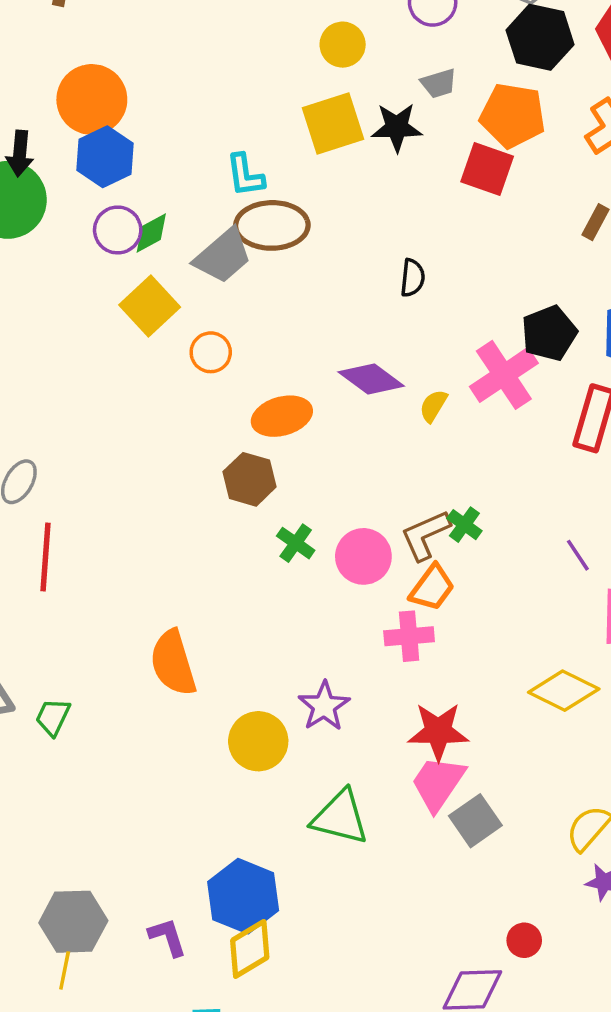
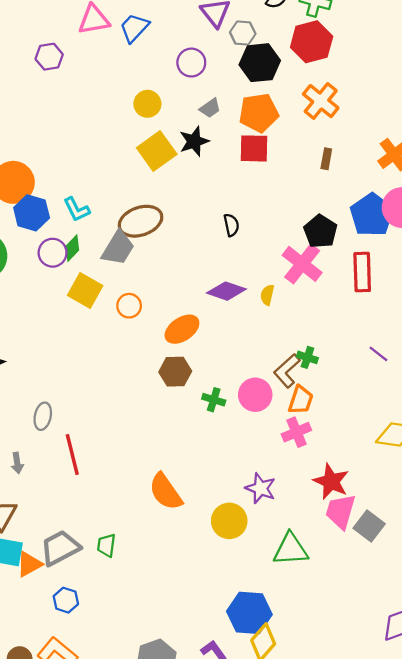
cyan L-shape: (245, 175) -> (77, 209), moved
red star: (438, 731) -> (331, 482), turned -30

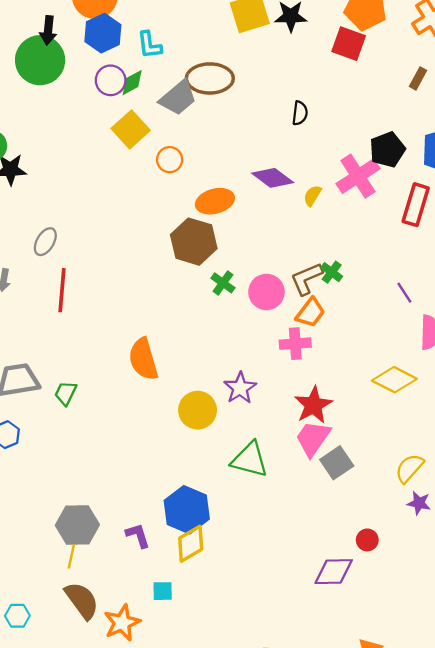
brown hexagon: (175, 372) -> (194, 242), size x1.4

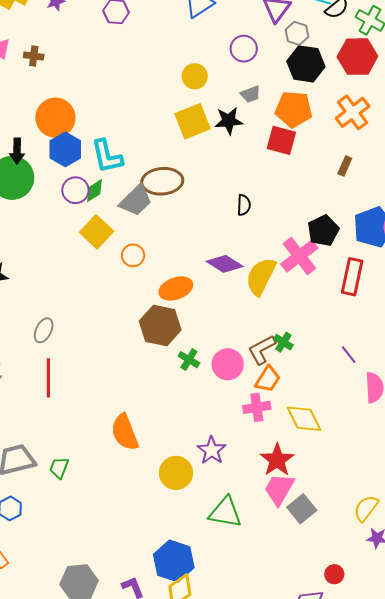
cyan L-shape: (149, 45) -> (107, 156), size x1.4
yellow semicircle: (312, 196) -> (261, 276), size x2.0
gray ellipse: (45, 242) -> (44, 330), moved
yellow diamond: (394, 380) -> (304, 419), moved, turned 42

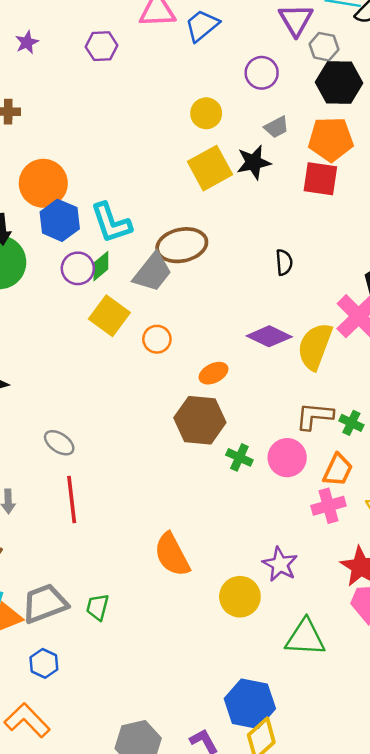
orange ellipse: (176, 288) -> (213, 373), size x0.7
gray ellipse: (44, 330) -> (59, 443), turned -75
brown L-shape: (262, 350) -> (314, 416), moved, turned 40

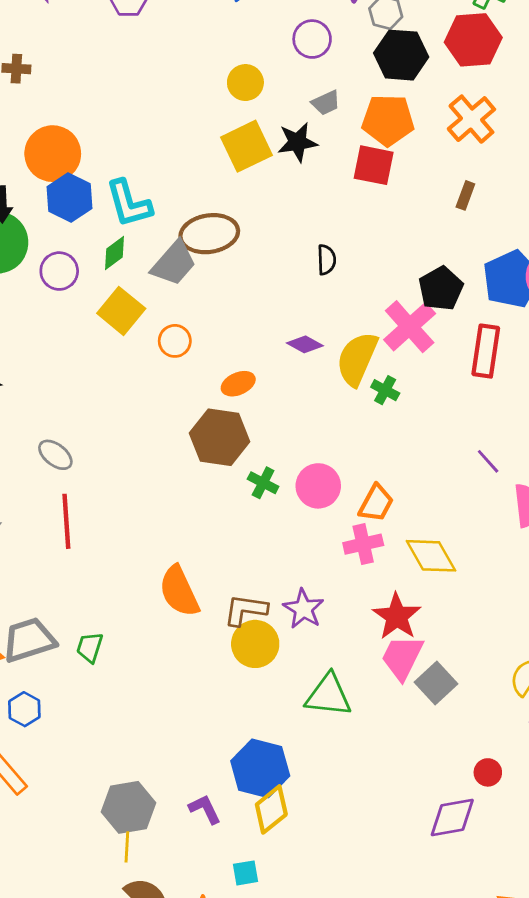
purple circle: (78, 268) -> (59, 271), moved
purple diamond: (269, 336) -> (305, 344), size x0.7
brown L-shape: (314, 416) -> (245, 610), moved
green cross: (351, 423) -> (385, 390), moved

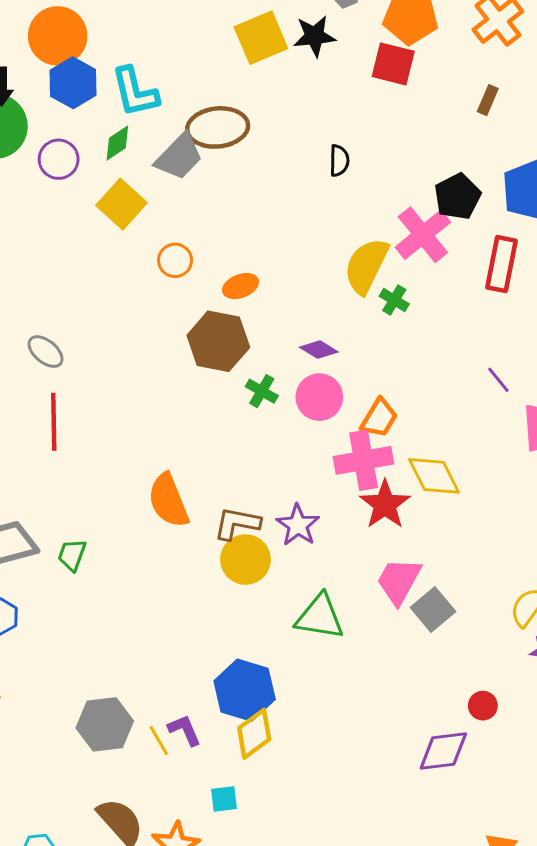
orange circle: (175, 341) -> (175, 260), moved
purple diamond: (305, 344) -> (319, 350), moved
pink cross: (363, 544) -> (364, 460), size x1.4
red star: (397, 616) -> (385, 504), moved
yellow line: (127, 847) -> (159, 741), moved, turned -36

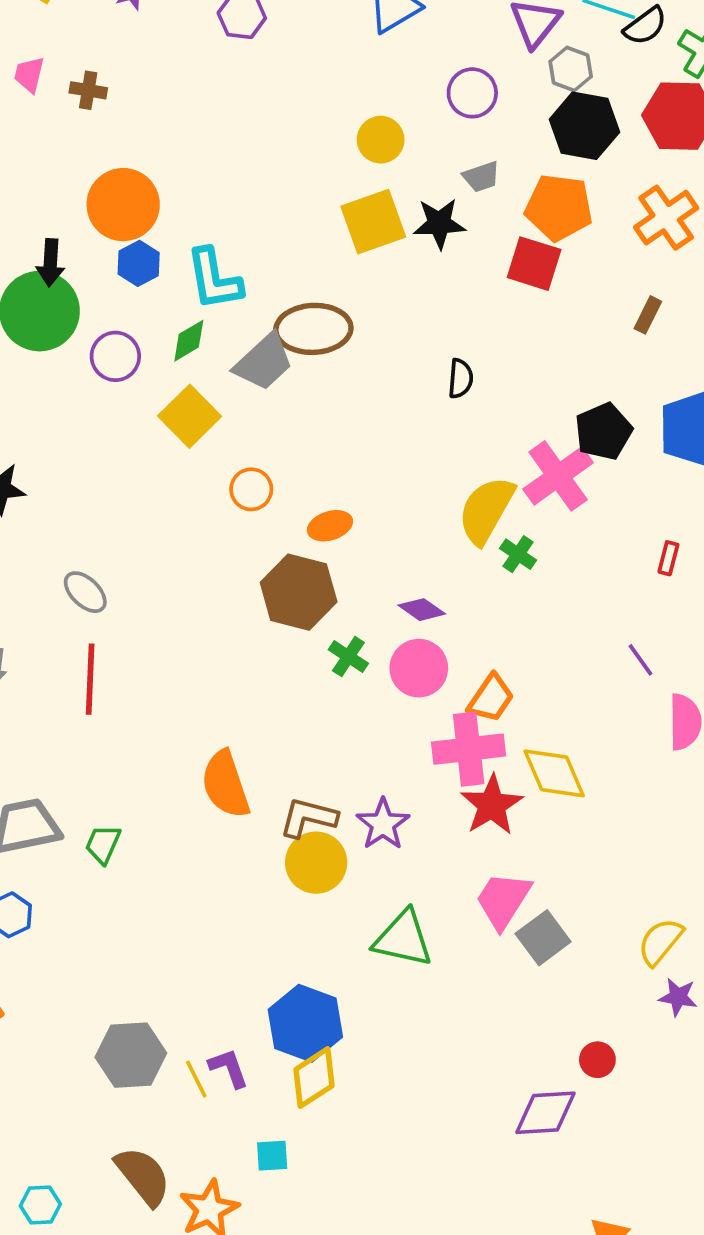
blue hexagon: (73, 83) -> (139, 263), size x0.7
red rectangle: (502, 264) -> (668, 558), moved, size x0.5

